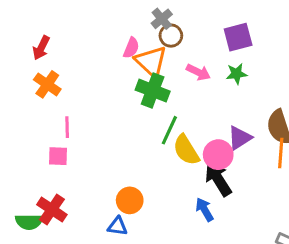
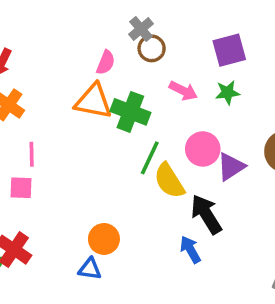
orange triangle: (151, 62) -> (93, 101), moved, turned -32
pink circle: (218, 155) -> (203, 149), moved

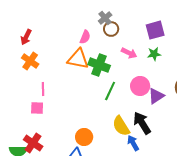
yellow semicircle: (169, 181) -> (121, 126), moved

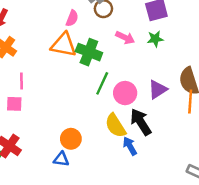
pink circle: (140, 86) -> (125, 93), moved

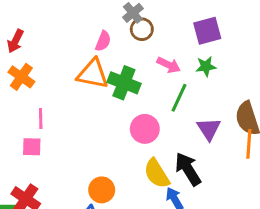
green line: (102, 83) -> (179, 98), moved
purple triangle: (158, 89) -> (209, 129), turned -30
pink circle: (125, 93) -> (145, 129), moved

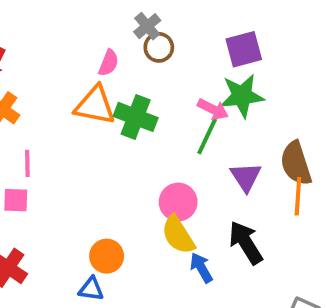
pink arrow: (169, 65) -> (213, 109), moved
green star: (206, 66) -> (242, 96), size x1.6
pink circle: (145, 129) -> (178, 202), moved
black arrow: (188, 169) -> (246, 243), moved

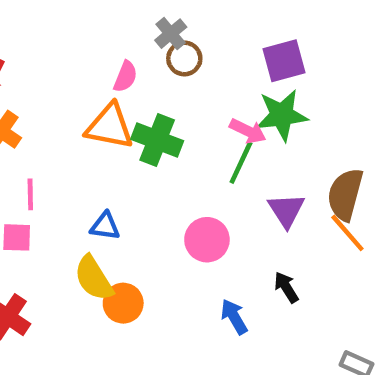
brown semicircle: (296, 163) -> (345, 194), turned 33
orange line: (298, 196) -> (347, 233), turned -45
yellow semicircle: (178, 235) -> (94, 278), moved
black arrow: (246, 243) -> (286, 287), size x0.6
blue triangle: (91, 289) -> (105, 226), moved

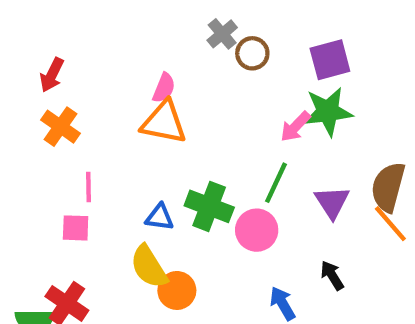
brown circle: (184, 58) -> (252, 53), moved
pink semicircle: (125, 77) -> (164, 88), moved
pink arrow: (248, 131) -> (295, 127), turned 108
green cross: (157, 140) -> (209, 206), moved
green line: (241, 163) -> (276, 183), moved

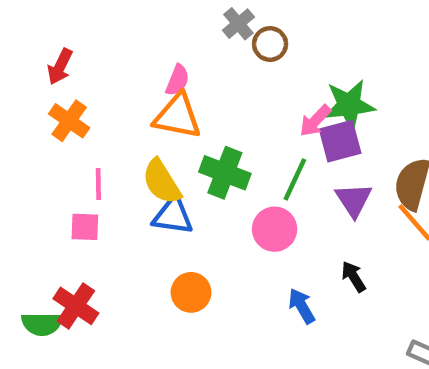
purple square: (330, 60) -> (340, 141), moved
green cross: (209, 206) -> (225, 173), moved
blue triangle: (160, 217) -> (173, 216), size x1.4
yellow semicircle: (149, 267) -> (162, 182), moved

